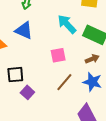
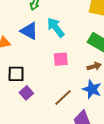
cyan arrow: (67, 24) -> (56, 27), moved
brown line: (64, 82) -> (63, 98), moved

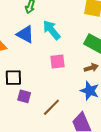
purple square: (26, 93) -> (24, 96), turned -32
brown line: (63, 98) -> (51, 107), moved

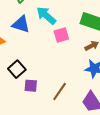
pink square: (58, 62) -> (61, 35), moved
black square: (13, 78) -> (17, 69), turned -30

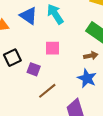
pink square: (61, 35) -> (52, 48), moved
purple square: (31, 86) -> (34, 69), moved

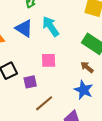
brown arrow: (91, 56) -> (87, 67), turned -128
purple square: (34, 69) -> (30, 82), turned -32

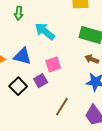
blue triangle: (24, 28) -> (22, 56), moved
purple square: (30, 82) -> (41, 81), moved

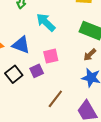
brown arrow: (92, 59) -> (90, 55), turned -72

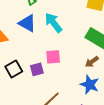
blue triangle: (21, 45) -> (27, 23), moved

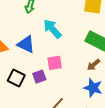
blue triangle: (27, 23) -> (26, 44), moved
black square: (14, 69) -> (16, 78), turned -30

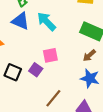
blue triangle: (26, 44) -> (20, 21), moved
purple square: (39, 77) -> (36, 70), turned -32

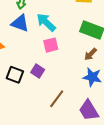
pink square: (50, 55) -> (51, 45), moved

